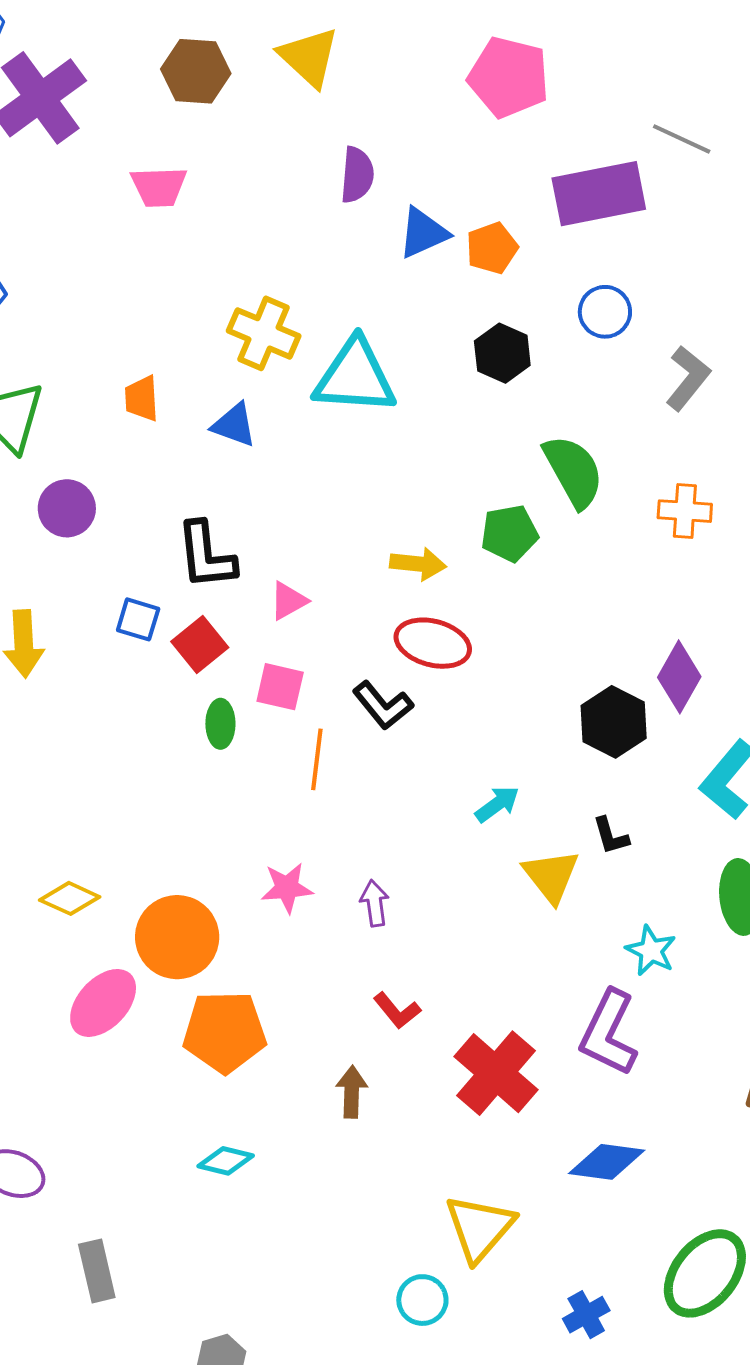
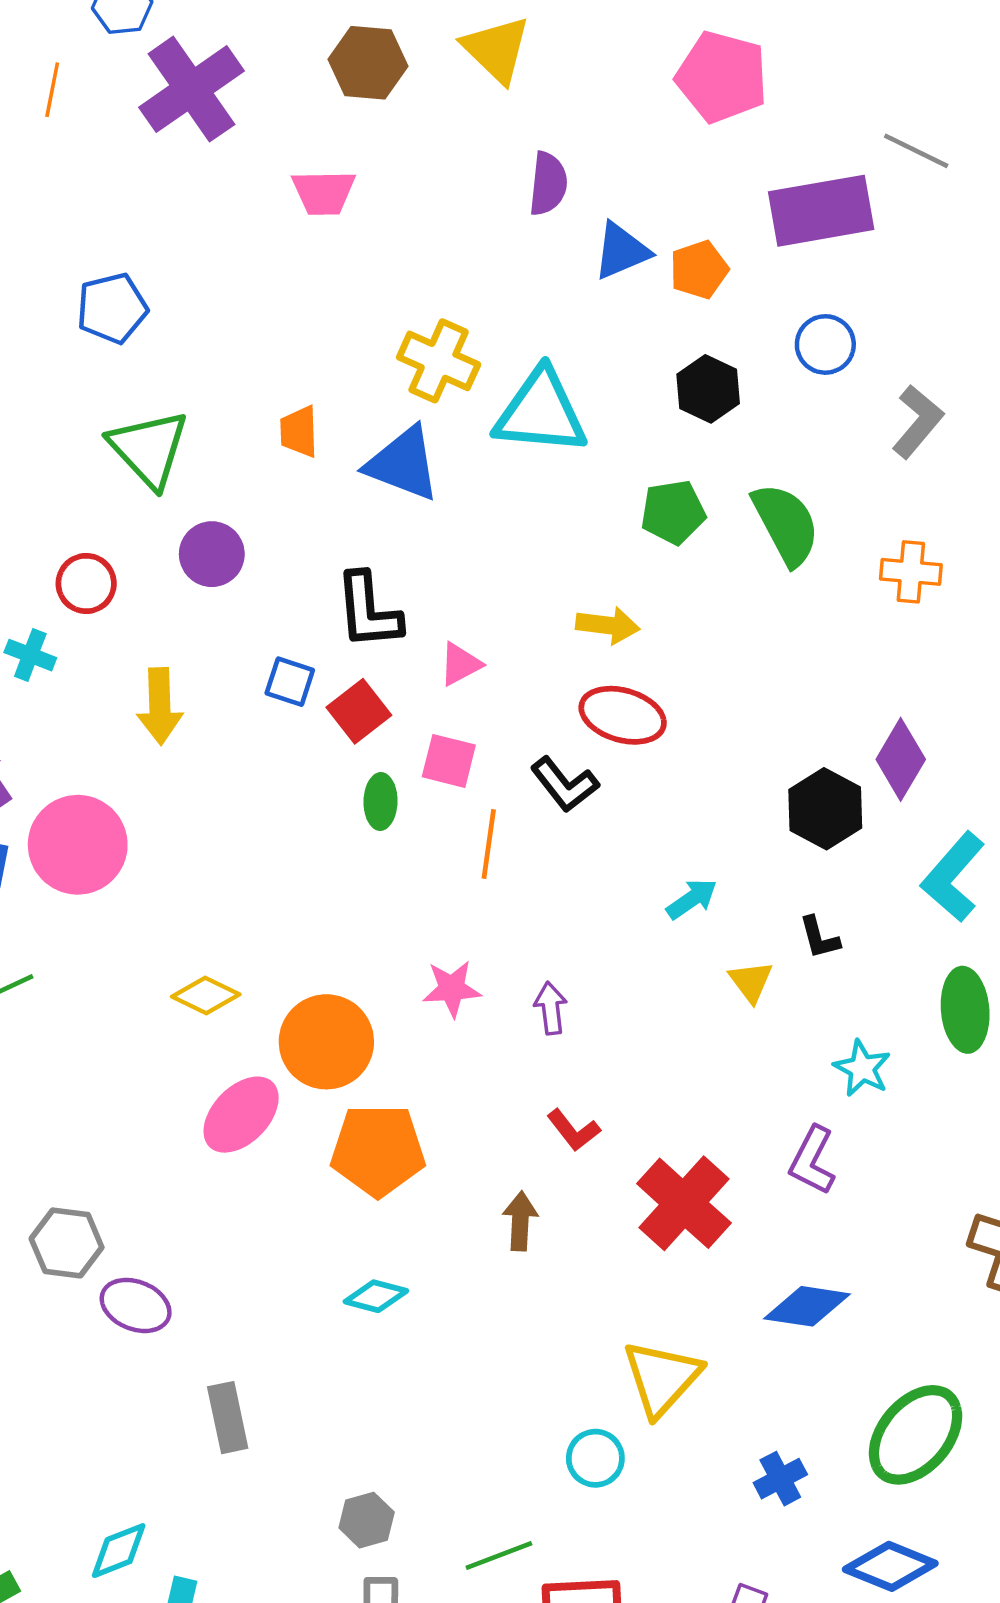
blue triangle: (234, 425) -> (403, 464), size x1.5
green pentagon: (509, 533) -> (673, 512), moved
yellow triangle: (551, 876) -> (751, 982), size x0.7
purple L-shape: (609, 1033) -> (812, 1160), size x0.7

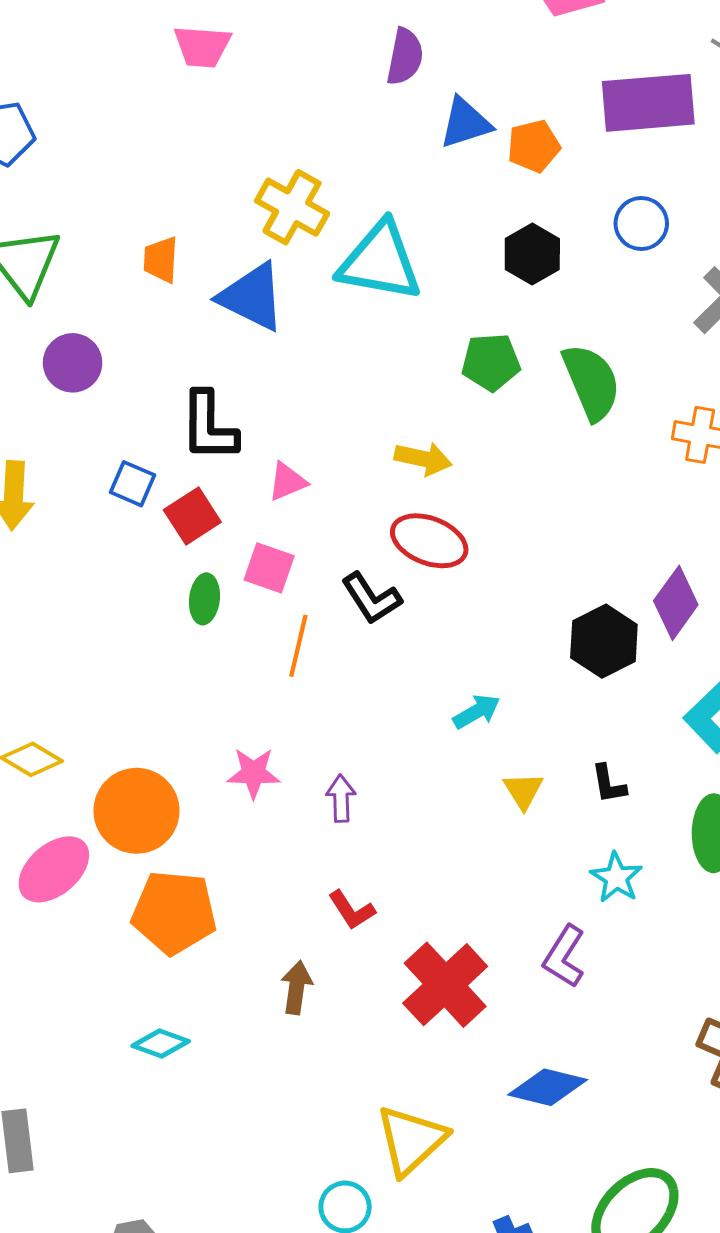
black L-shape: (819, 938) -> (609, 784), moved

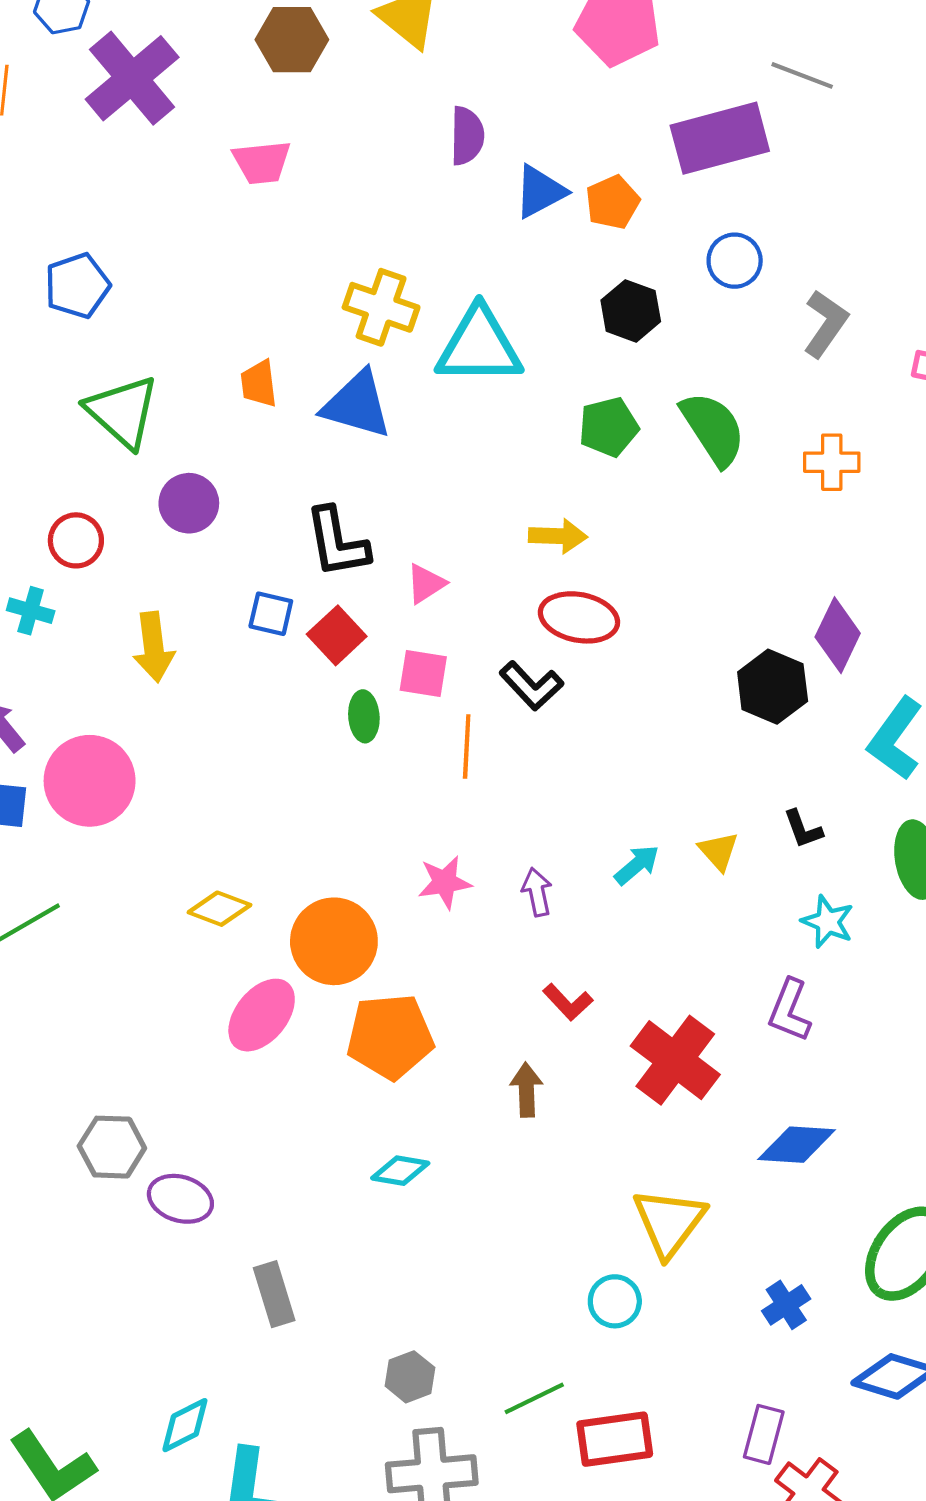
cyan arrow: (477, 712) -> (637, 865), moved

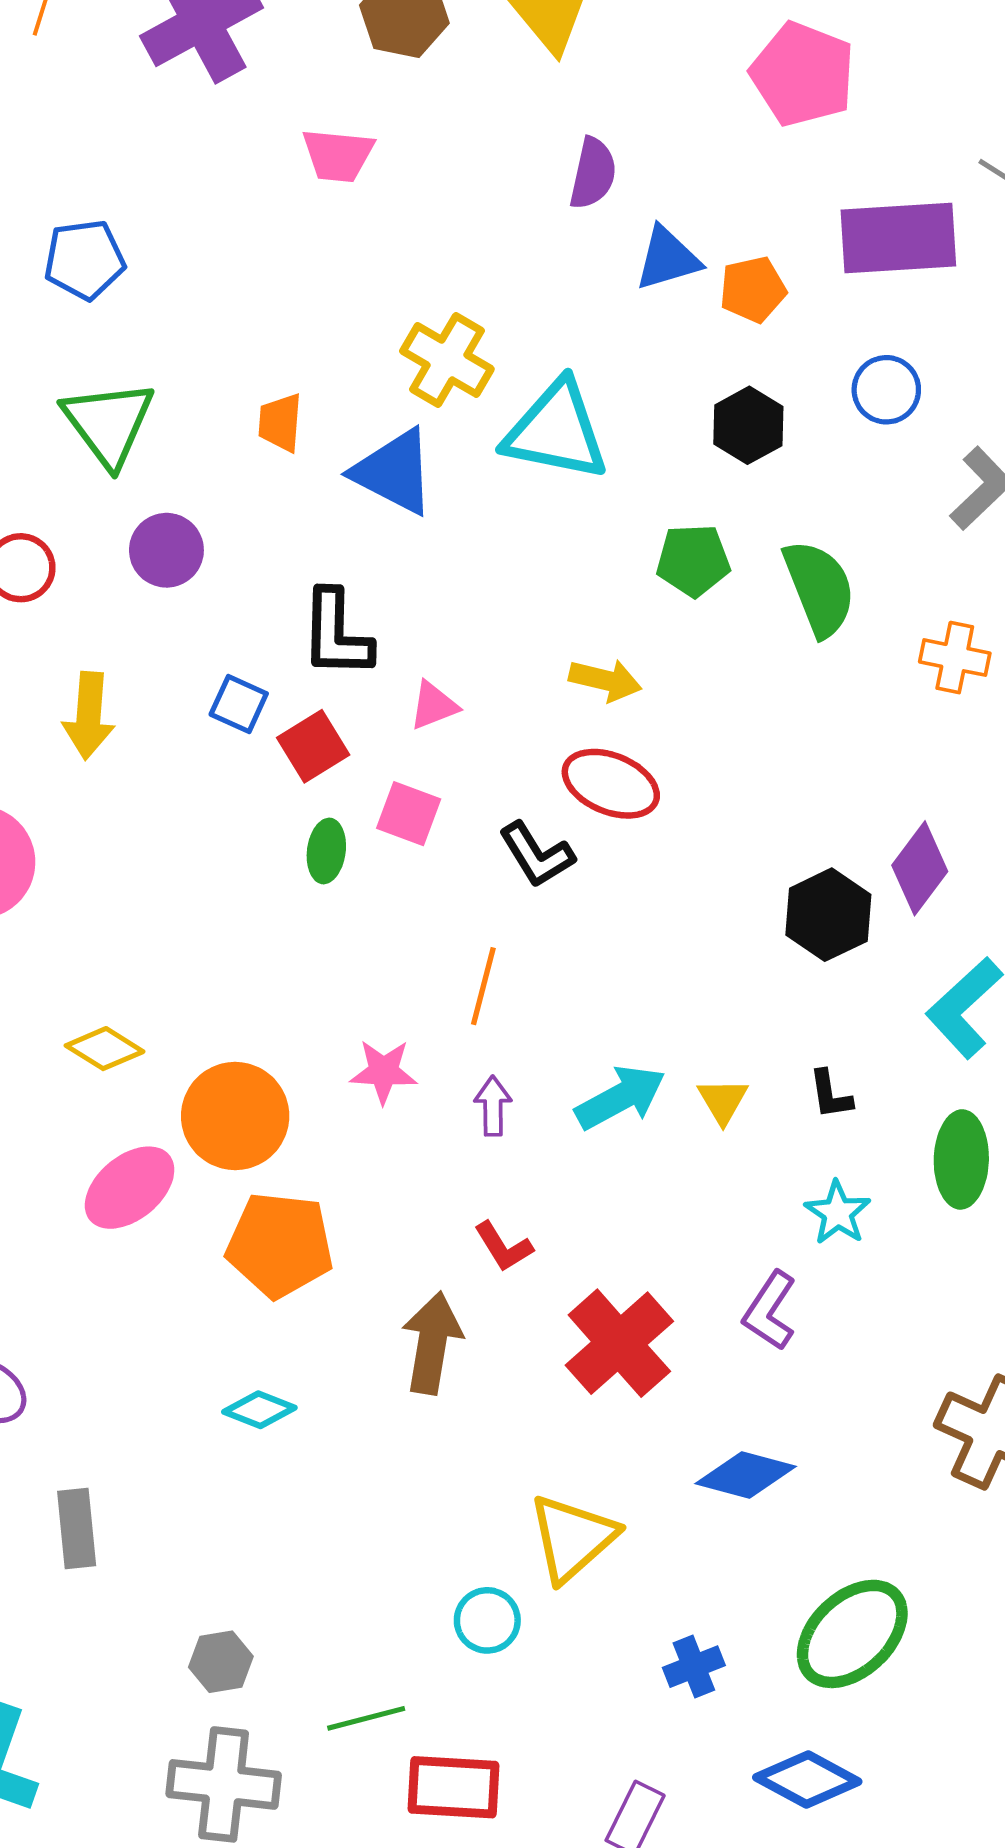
orange line: (467, 746) -> (483, 986), moved
cyan arrow: (637, 865) -> (620, 1097), size x1.5
brown arrow: (526, 1090) -> (432, 1343), size x1.5

